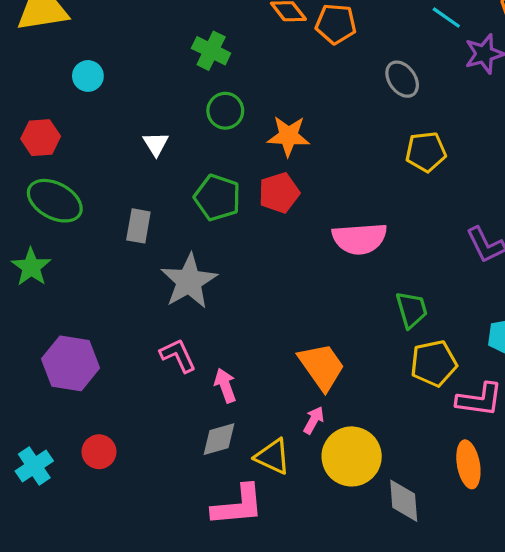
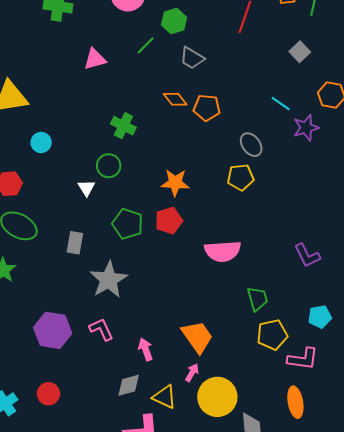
green circle: (225, 111) -> (109, 166), moved
yellow pentagon: (426, 152) -> (241, 177), moved
purple hexagon: (71, 363) -> (53, 330), moved
pink arrow: (225, 385) -> (146, 349), moved

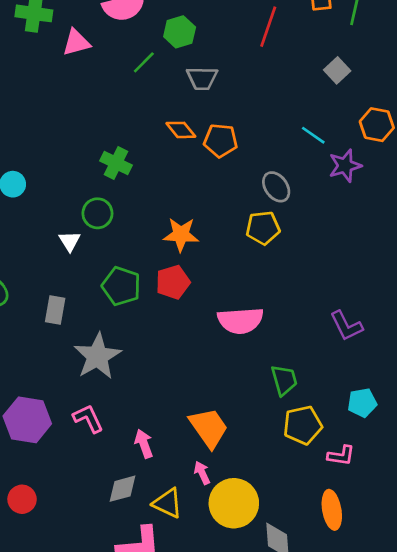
gray trapezoid: (192, 58) -> (202, 78), turned -30
pink triangle: (95, 59) -> (76, 43), moved
pink L-shape: (303, 359) -> (341, 456), size x0.7
pink arrow: (192, 373) -> (202, 473), turned -54

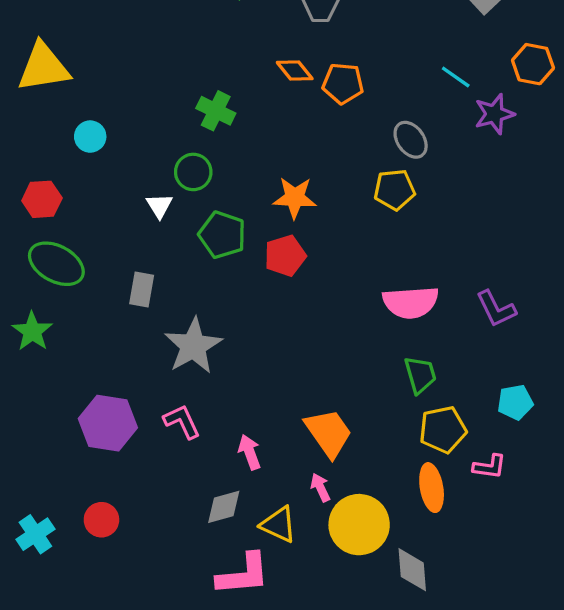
green pentagon: (121, 286) -> (222, 235), moved
pink semicircle: (240, 321) -> (411, 302), moved
orange ellipse: (332, 510) -> (432, 488), moved

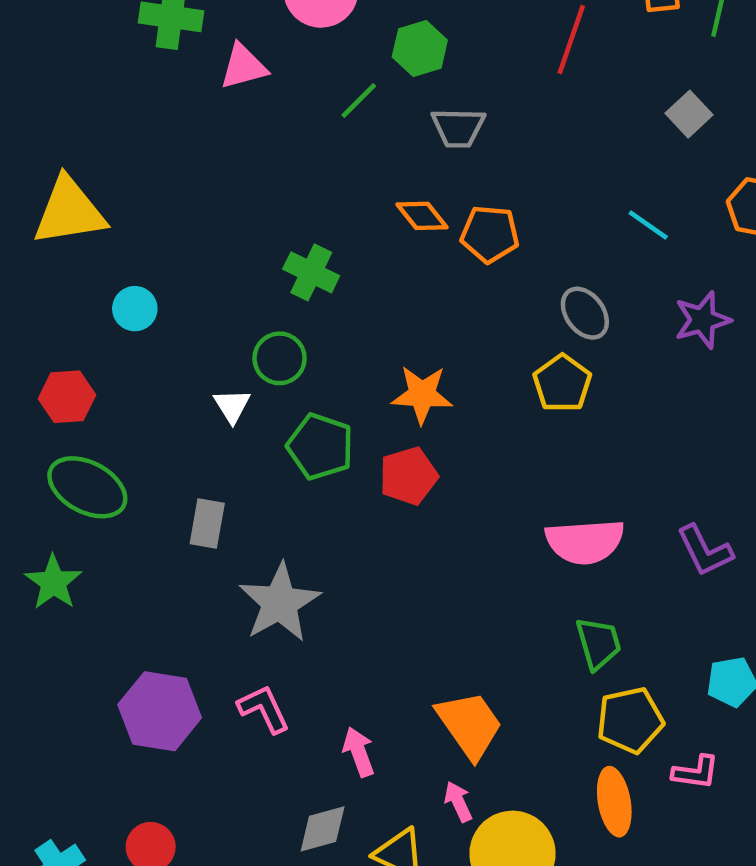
purple star: (494, 114) -> (702, 320), moved
yellow pentagon: (394, 190) -> (562, 383), turned -30

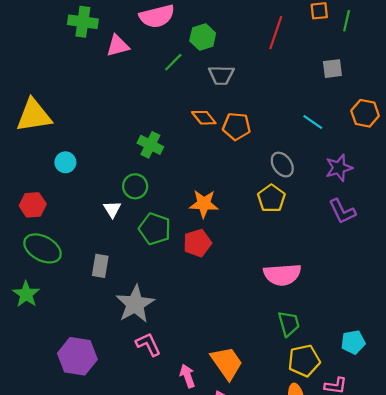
gray square: (689, 114) -> (332, 69), turned 36
purple L-shape: (705, 551) -> (342, 211), moved
pink L-shape: (264, 709) -> (148, 344), moved
pink arrow: (359, 752) -> (187, 376), moved

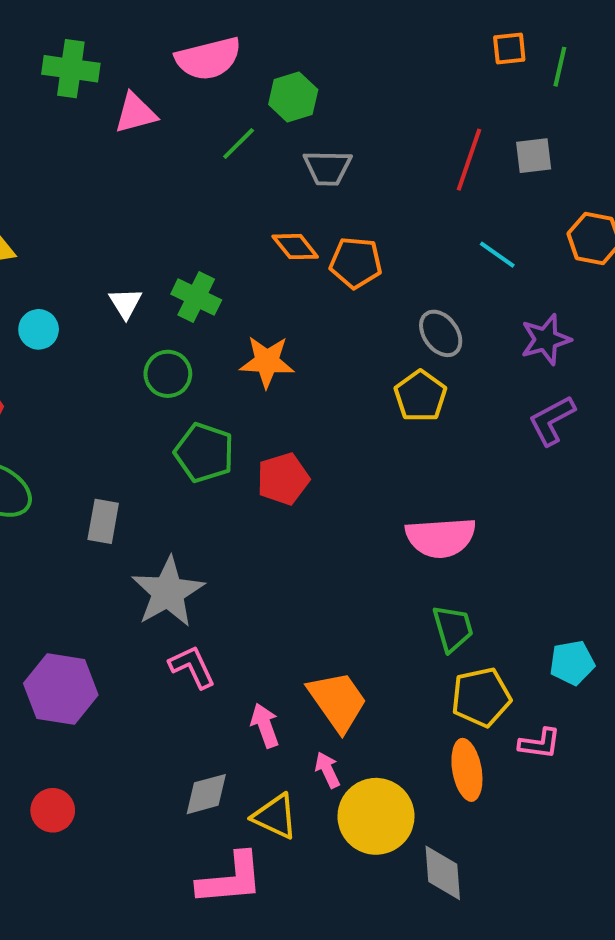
red line: (276, 33) -> (469, 160), moved
orange star: (204, 204) -> (267, 362), moved
white triangle: (112, 209) -> (125, 303), moved
purple L-shape: (342, 211) -> (552, 420), turned 88

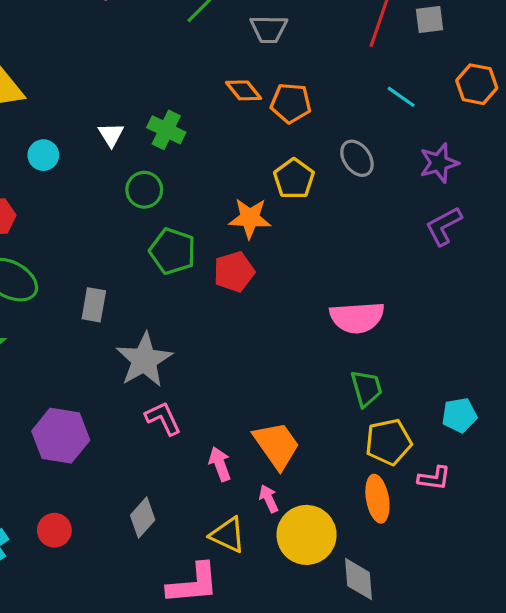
orange star: (267, 362) -> (250, 218), moved
yellow pentagon: (420, 396) -> (294, 179), moved
gray diamond: (206, 794) -> (143, 518), moved, turned -33

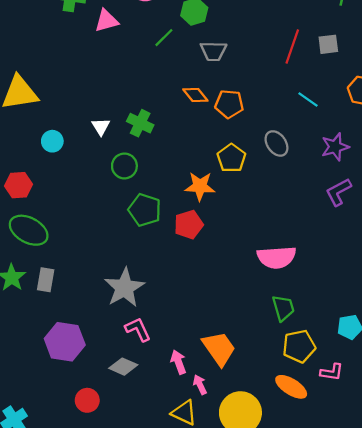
gray rectangle: (94, 305) -> (46, 280), moved
pink arrow: (269, 499) -> (200, 385), moved
orange ellipse: (377, 499) -> (291, 387), turned -48
gray diamond: (143, 518) -> (123, 367), moved, turned 72
red circle: (54, 530) -> (87, 400), moved

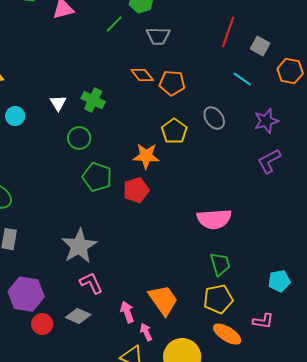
gray square: (328, 44) -> (260, 46), moved, turned 36
yellow pentagon: (299, 346) -> (218, 299), moved
red circle: (87, 400) -> (42, 324), moved

